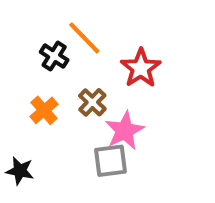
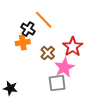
red star: (141, 68) -> (73, 47), moved
orange cross: (44, 110) -> (23, 43), moved, turned 32

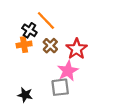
brown cross: (48, 53) -> (50, 46), moved
black star: (10, 88) -> (25, 95), moved

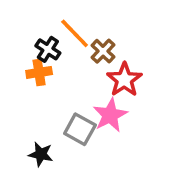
brown cross: (50, 46) -> (103, 51), moved
gray square: (60, 87) -> (80, 129), moved, turned 36

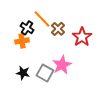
red star: (124, 80) -> (82, 37), moved
black star: (41, 154) -> (23, 73), moved

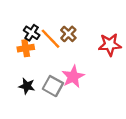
orange line: (42, 19) -> (51, 39), moved
red star: (82, 37) -> (110, 45), moved, turned 30

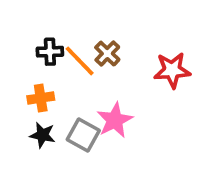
black cross: (32, 33) -> (50, 52), turned -35
orange cross: (26, 48) -> (41, 98), moved

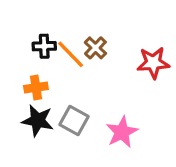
pink star: (115, 120) -> (122, 132), moved
black star: (43, 135) -> (38, 121), size x1.4

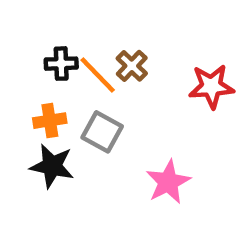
gray square: (74, 121) -> (102, 132), moved

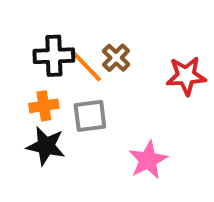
black cross: (61, 64) -> (54, 56), size x1.4
gray square: (102, 132) -> (90, 116), turned -36

